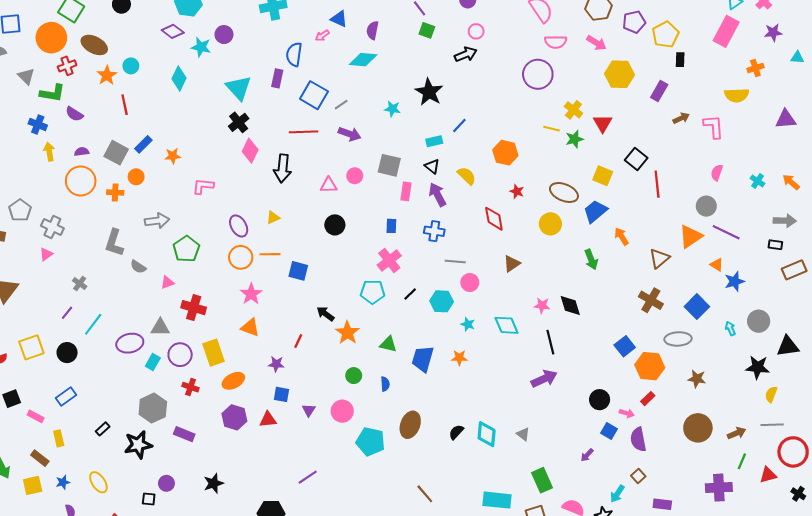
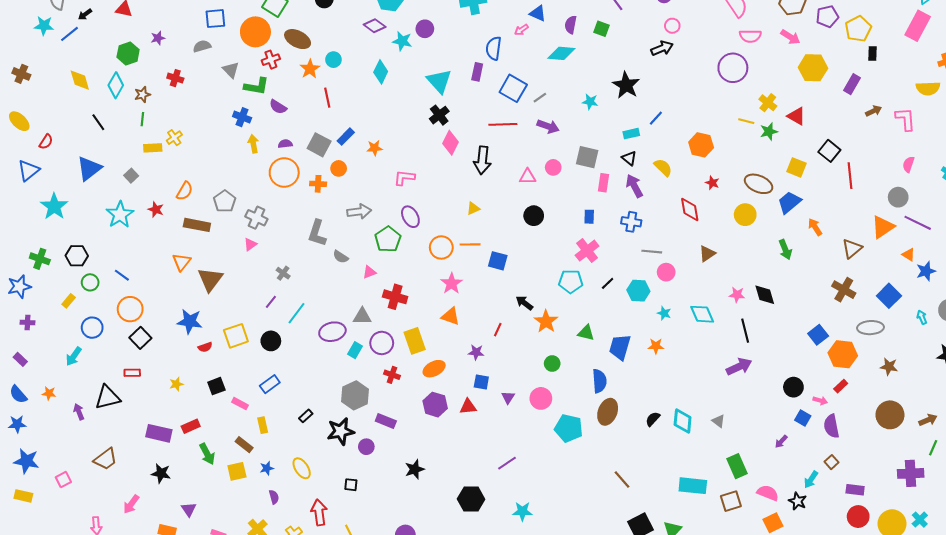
green square: (427, 30) -> (601, 29), moved
red triangle: (603, 123) -> (797, 116), turned -30
purple ellipse: (239, 226) -> (410, 217), moved
blue semicircle: (385, 384) -> (599, 381), moved, size x1.6
purple circle: (166, 483) -> (366, 447), moved

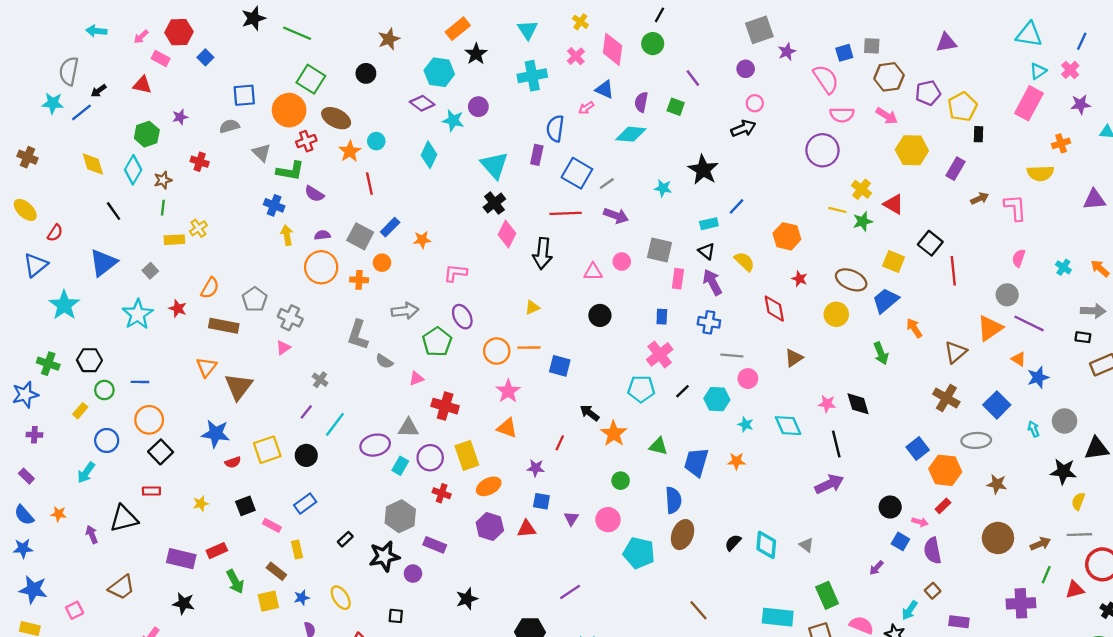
blue line: (122, 275) -> (140, 382), turned -35

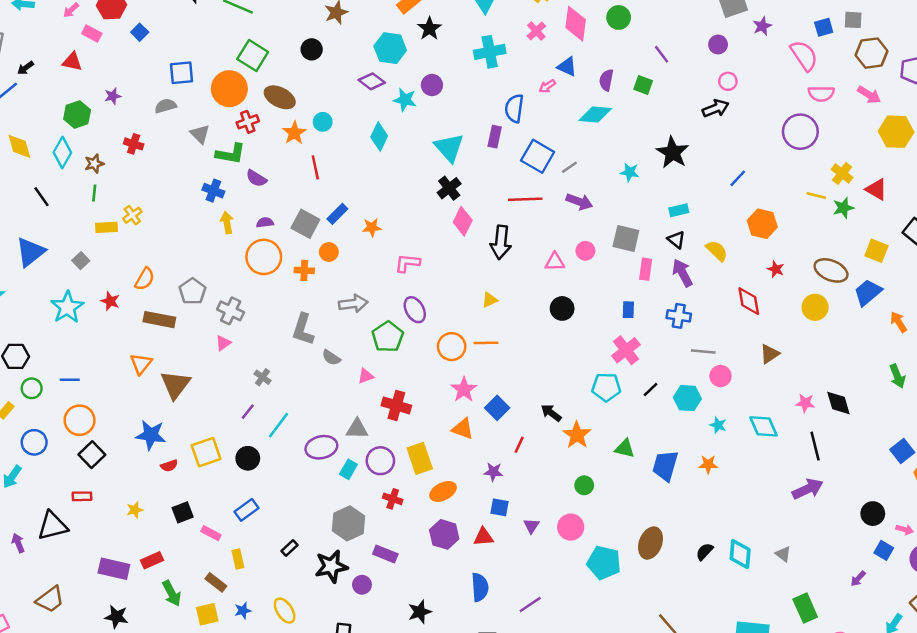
blue line: (736, 206) -> (738, 178), moved
green arrow: (881, 353) -> (897, 376), moved
blue square: (560, 366) -> (497, 408), moved, turned 30
blue semicircle: (673, 500) -> (480, 587), moved

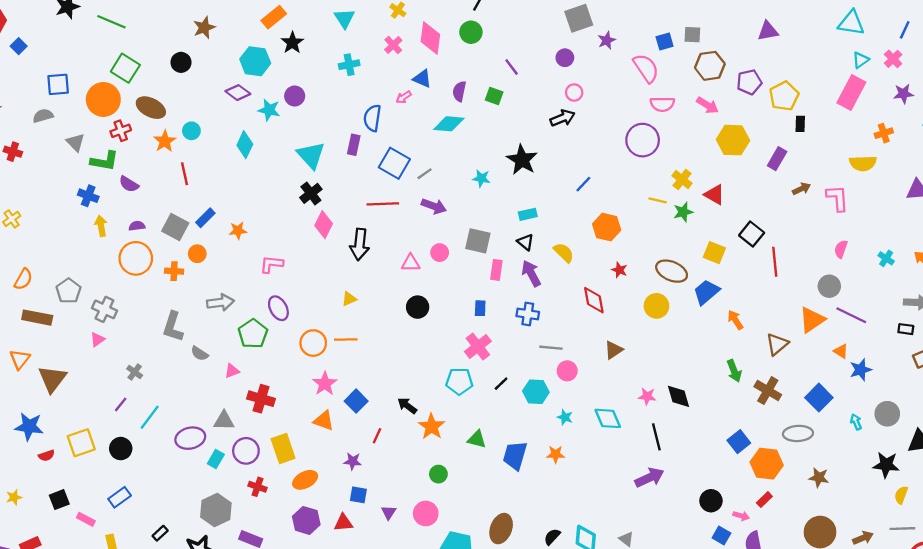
cyan cross: (490, 52) -> (349, 65), size x0.7

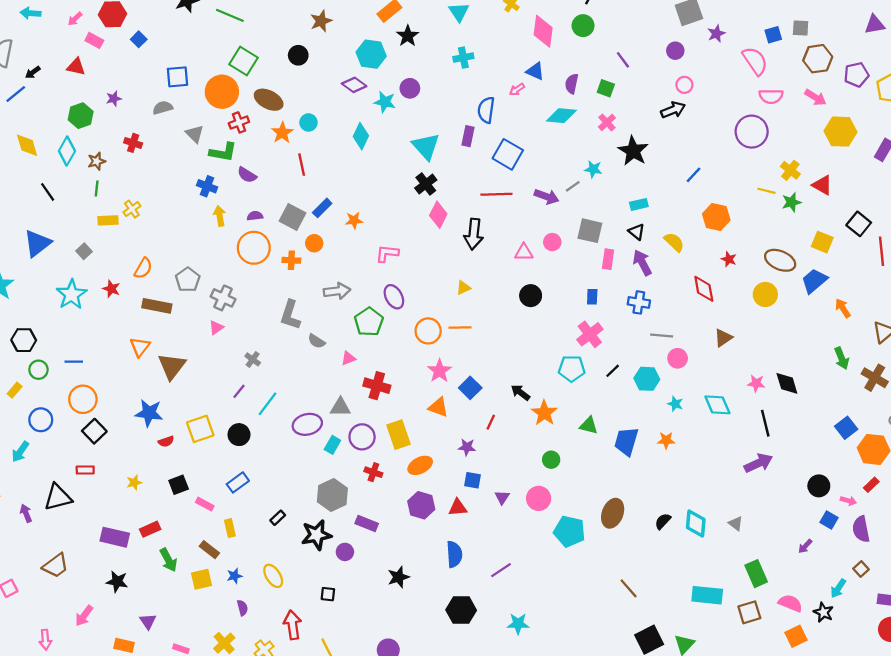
pink cross: (393, 45) -> (607, 122), moved
gray line: (425, 174) -> (573, 186), moved

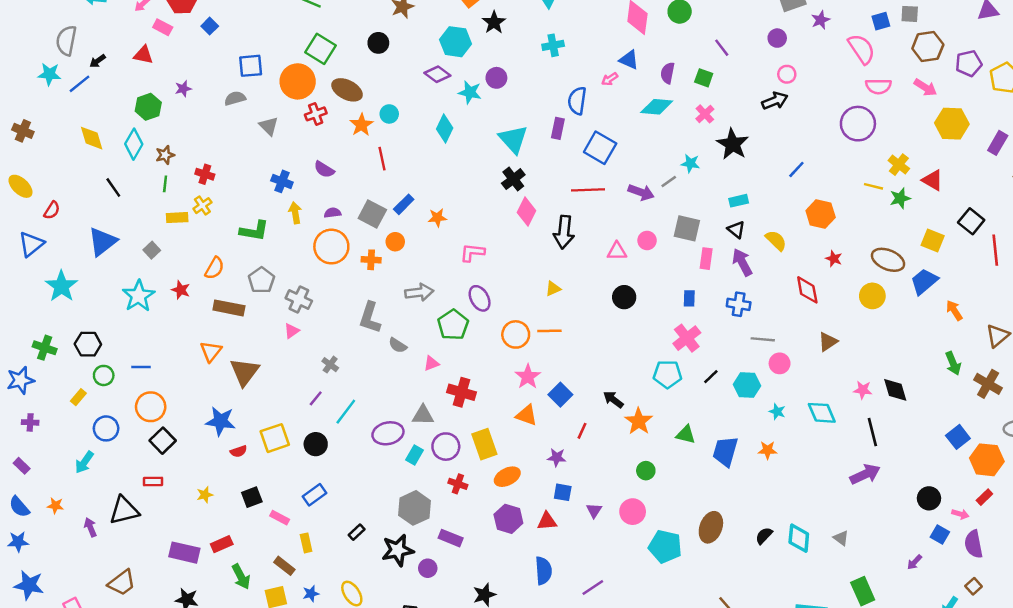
red cross: (133, 143) -> (205, 174), moved
green L-shape: (223, 152) -> (254, 231), moved

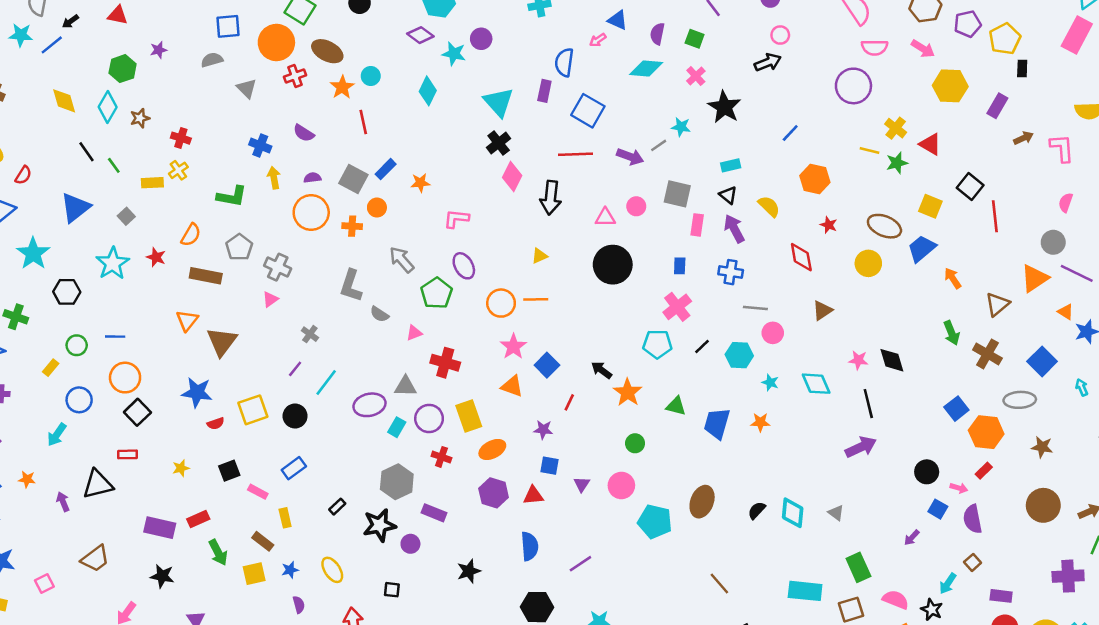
green line: (165, 184) -> (114, 165), moved, turned -42
gray arrow: (419, 292) -> (402, 260), turned -124
black circle: (624, 297) -> (613, 265), size x1.6
black hexagon: (88, 344) -> (67, 292), moved

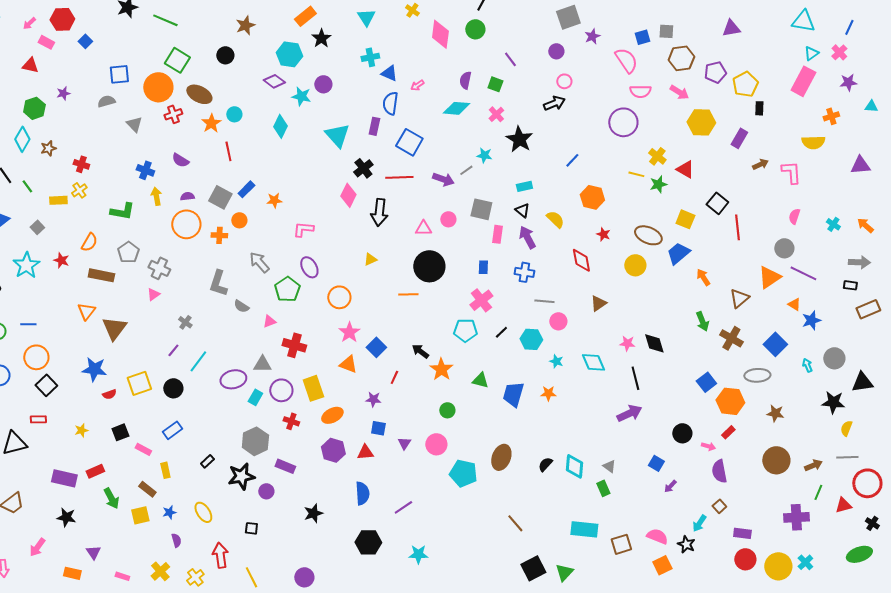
blue triangle: (618, 20) -> (389, 73), moved
black cross: (499, 143) -> (363, 168), moved
orange line: (536, 299) -> (408, 294), moved
blue square: (938, 509) -> (656, 463), moved
green rectangle: (858, 567) -> (603, 488), moved, size x0.7

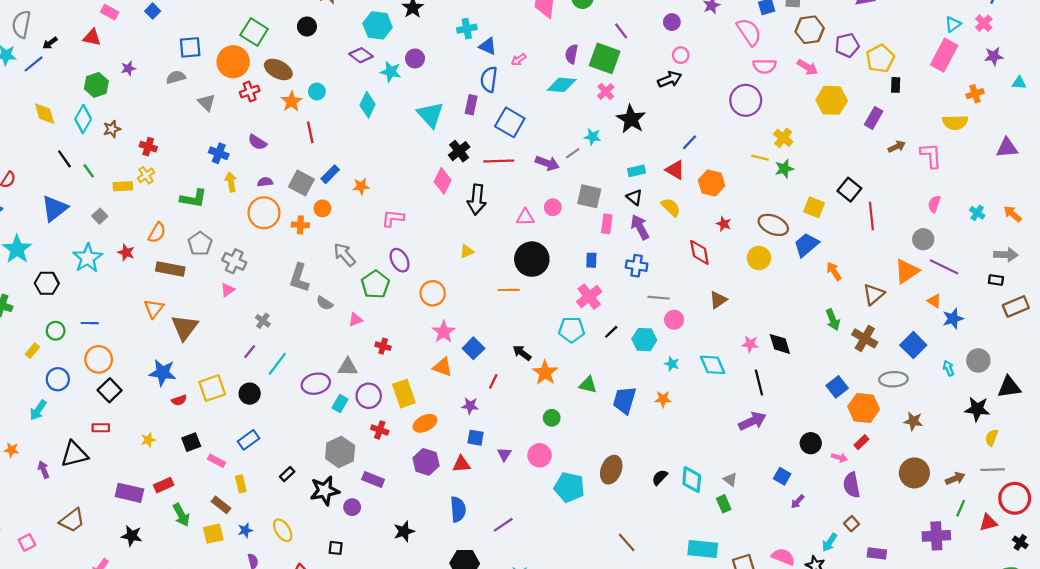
green square: (495, 84) -> (605, 58), size x1.8
red triangle: (685, 169) -> (675, 170), moved
red cross: (294, 345) -> (383, 346), size x0.6

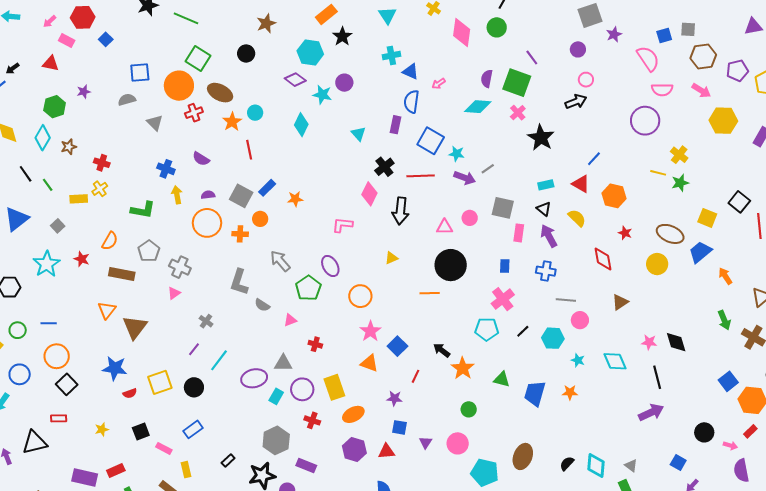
cyan triangle: (430, 115) -> (358, 134), size x0.6
cyan star: (592, 137) -> (457, 154), moved
pink L-shape: (393, 218) -> (342, 225), moved

